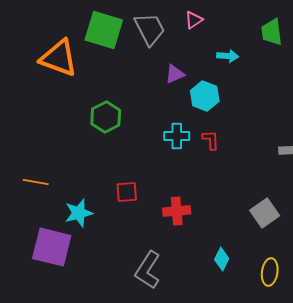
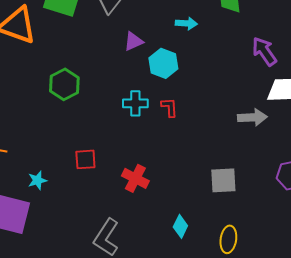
red cross: (177, 211) -> (135, 178), turned 32
cyan star: (79, 213) -> (37, 180), size x0.7
gray square: (265, 213) -> (223, 180), turned 32

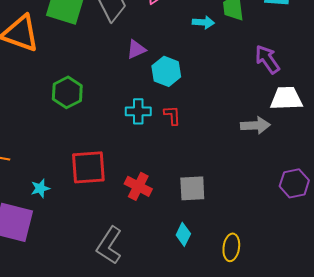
cyan arrow: (186, 23) -> (203, 22), moved
red square: (85, 159) -> (88, 167), size x1.6
gray square: (223, 180) -> (192, 188), moved

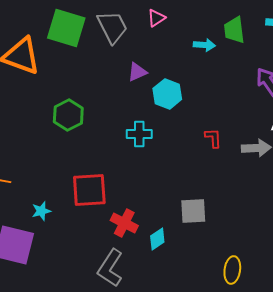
red L-shape: (172, 115) -> (213, 138), moved
red cross: (138, 186) -> (124, 223), moved
cyan diamond: (183, 234) -> (157, 239), moved, turned 30

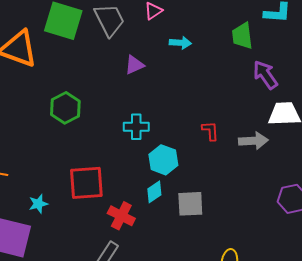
green trapezoid: (234, 30) -> (242, 36), moved
cyan arrow: (204, 45) -> (180, 43), moved
cyan hexagon: (167, 94) -> (163, 160), moved
cyan diamond: (157, 239) -> (154, 192), moved

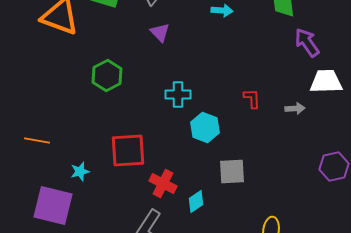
purple triangle: (134, 65) -> (160, 32), moved, turned -50
gray arrow: (253, 141) -> (295, 108), size x0.7
cyan diamond: (154, 192) -> (196, 202), moved

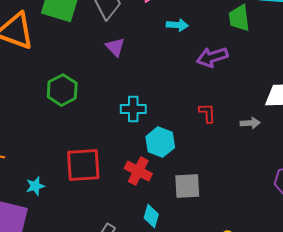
purple arrow: (307, 42) -> (212, 57), moved, turned -72
red cross: (163, 184) -> (138, 171), moved
cyan diamond: (196, 202) -> (151, 216), turned -40

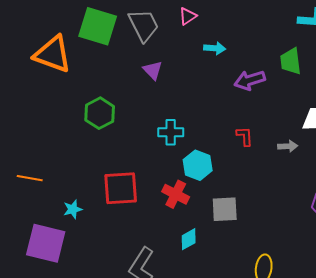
green trapezoid: (239, 18) -> (291, 61), moved
cyan diamond: (151, 216) -> (189, 239), turned 45

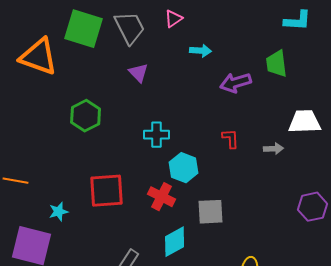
cyan diamond: (189, 239) -> (175, 242), size x1.4

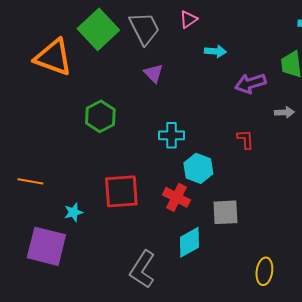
green square: (84, 29) -> (98, 29), turned 30
gray arrow: (274, 149) -> (284, 112), moved

